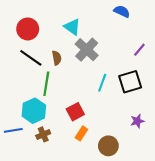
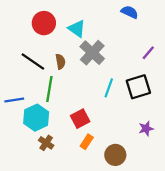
red circle: (28, 29) -> (44, 23), moved
blue line: (13, 130) -> (14, 100), moved
brown cross: (43, 134) -> (46, 143), turned -32

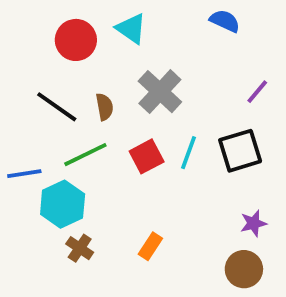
cyan triangle: (77, 29) -> (131, 29), moved
green line: (49, 89) -> (85, 155), turned 55
red square: (80, 119) -> (147, 156), moved
brown circle: (115, 155) -> (244, 269), moved

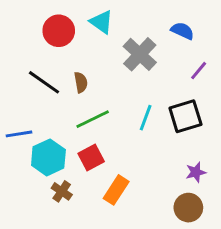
blue semicircle: (225, 21) -> (182, 31), moved
gray cross: (160, 92) -> (140, 54), moved
green line: (85, 155) -> (93, 119), moved
red square: (147, 156) -> (91, 157), moved
orange rectangle: (150, 246) -> (116, 190), size x1.4

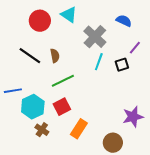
black square: (185, 116) -> (122, 65), moved, size x0.6
cyan line: (146, 118) -> (99, 62), moved
purple star: (196, 172) -> (133, 117), size x1.5
brown circle: (188, 208) -> (113, 143), moved

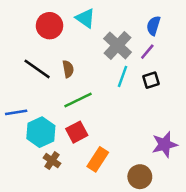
blue semicircle: (124, 21) -> (153, 26), turned -98
purple line: (135, 48) -> (147, 52), moved

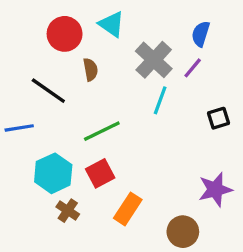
brown semicircle: (68, 69) -> (90, 70), moved
black square: (151, 80) -> (218, 118), moved
blue line: (16, 112) -> (19, 128), moved

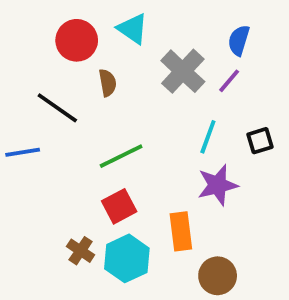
cyan line: (160, 100) -> (208, 137), moved
cyan hexagon: (53, 173) -> (127, 258), moved
purple star: (215, 189) -> (218, 185), moved
orange rectangle: (128, 209) -> (181, 231), moved, turned -40

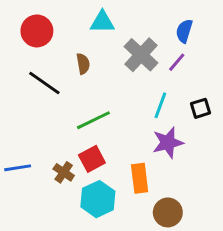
cyan triangle: (133, 29) -> (102, 22), turned -35
red circle: (77, 40) -> (37, 31), moved
blue line: (23, 152) -> (18, 168), moved
brown cross: (81, 251) -> (64, 172), moved

